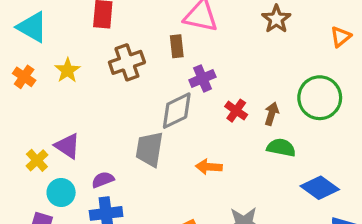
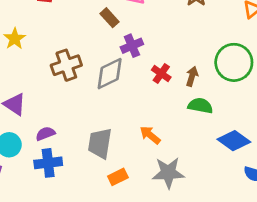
brown rectangle: (177, 46) -> (110, 18), turned -36
brown cross: (127, 62) -> (66, 65), moved
gray trapezoid: (149, 149) -> (100, 143), moved
orange arrow: (209, 167) -> (150, 135), moved, turned 35

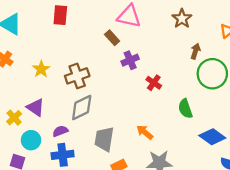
yellow star: (15, 39) -> (41, 69), moved
gray diamond: (110, 74) -> (82, 107), moved
brown arrow: (192, 76) -> (195, 51), moved
green semicircle: (200, 106) -> (185, 109), turned -120

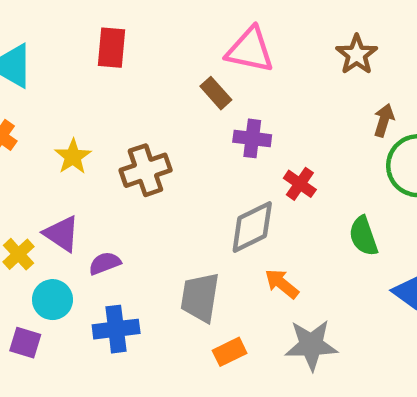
purple cross: (130, 60) -> (252, 138), turned 30
gray diamond: (82, 107) -> (252, 227), moved
purple semicircle: (60, 131) -> (105, 263), moved

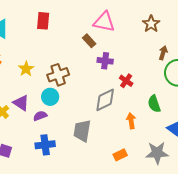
orange arrow: (282, 284) -> (131, 121), moved, turned 42
cyan circle: (52, 300) -> (50, 97), moved
gray star: (311, 345) -> (157, 153), moved
orange rectangle: (230, 352) -> (120, 155), moved

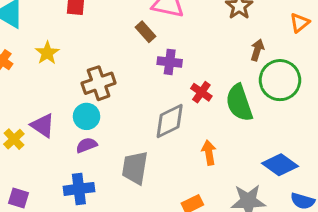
yellow star: (26, 69) -> (47, 53), moved
green semicircle: (154, 104) -> (239, 103), moved, size x1.4
purple semicircle: (40, 116) -> (87, 145), moved

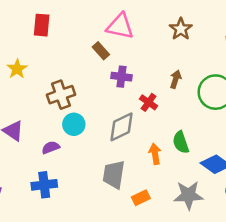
brown arrow: (257, 50) -> (176, 79), moved
green semicircle: (239, 103) -> (181, 142), moved, size x0.7
cyan circle: (87, 116) -> (74, 124), moved
gray trapezoid: (135, 168) -> (114, 175), moved

